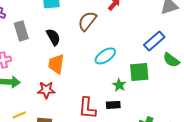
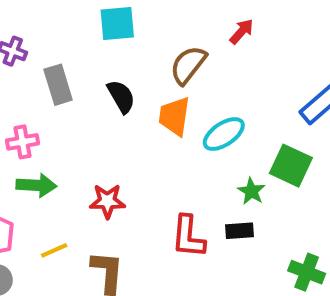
orange trapezoid: (56, 64) -> (174, 116), moved
green square: (139, 72) -> (291, 166), turned 30

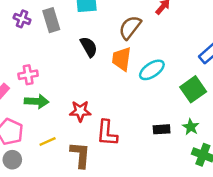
gray rectangle: (58, 85) -> (51, 20), moved
green square: (291, 166) -> (193, 89), turned 30
green star: (251, 191) -> (191, 127), moved
red L-shape: (188, 237) -> (107, 133), moved

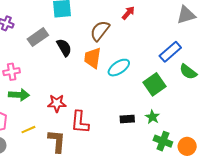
gray rectangle: (51, 20) -> (38, 37), moved, turned 72

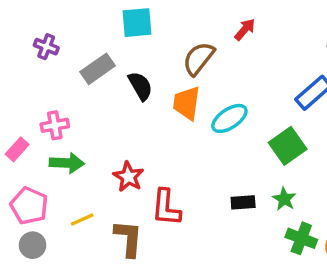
red star: (57, 103) -> (128, 177), turned 30

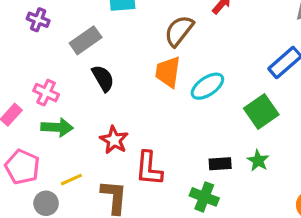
black semicircle: (140, 86) -> (103, 78), moved
pink cross: (55, 125) -> (46, 93), turned 35
green cross: (301, 238) -> (204, 197), moved
gray circle: (33, 245) -> (46, 203), moved

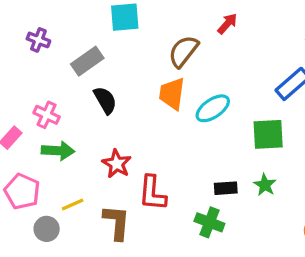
green square: (261, 112) -> (268, 134), turned 32

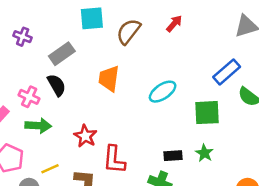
brown semicircle: (183, 51) -> (129, 31), moved
orange trapezoid: (172, 94) -> (109, 79), moved
black semicircle: (105, 100) -> (57, 85), moved

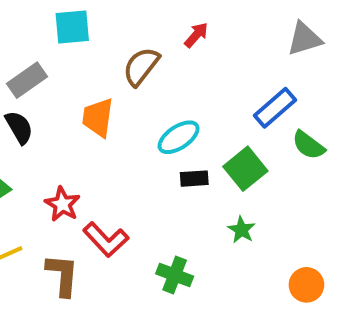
brown semicircle: (129, 31) -> (141, 66), moved
green square: (207, 113) -> (245, 169), turned -36
black rectangle: (173, 156) -> (194, 179), moved
red L-shape: (114, 160) -> (106, 240), turned -48

